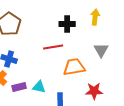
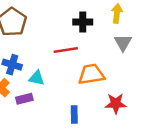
gray triangle: (101, 50) -> (123, 43), moved
cyan triangle: (39, 87) -> (37, 78), moved

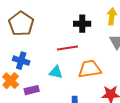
cyan triangle: (37, 78) -> (56, 72), moved

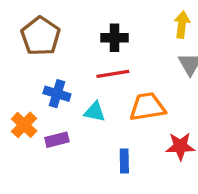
black cross: (82, 24) -> (114, 38), moved
blue cross: (21, 61) -> (57, 94), moved

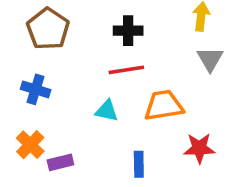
blue cross: (57, 94) -> (36, 89), moved
orange cross: (24, 125) -> (30, 145), moved
purple rectangle: (57, 140) -> (60, 162), moved

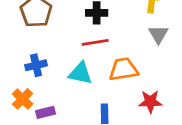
blue cross: (36, 89) -> (36, 65), moved, turned -30
cyan triangle: (107, 111) -> (80, 73), size x1.4

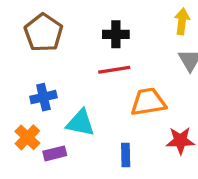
cyan triangle: (80, 73) -> (81, 123), moved

